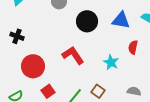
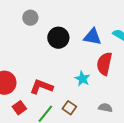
red semicircle: (133, 47) -> (104, 64), size x1.6
red L-shape: (73, 55) -> (41, 87), moved, turned -35

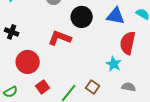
cyan star: (82, 79) -> (114, 64), moved
red L-shape: (41, 87) -> (60, 38), moved

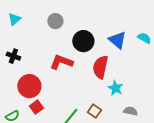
blue triangle: (116, 16) -> (117, 40), turned 30
red semicircle: (128, 43) -> (100, 67), moved
red square: (43, 87) -> (36, 107), moved

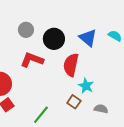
gray circle: (55, 21) -> (26, 30), moved
brown square: (94, 111) -> (74, 102), moved

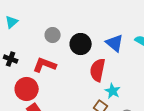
red L-shape: (32, 60) -> (45, 65), moved

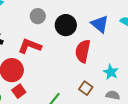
cyan star: (113, 91) -> (111, 72), moved

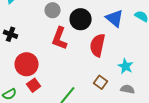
red L-shape: (30, 46) -> (60, 38), moved, turned -90

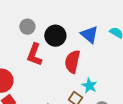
cyan star: (126, 66) -> (89, 86), moved

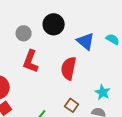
black circle: (55, 36) -> (54, 24), moved
cyan star: (89, 86) -> (103, 92), moved

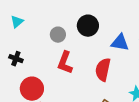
blue triangle: (86, 41) -> (120, 43), turned -30

